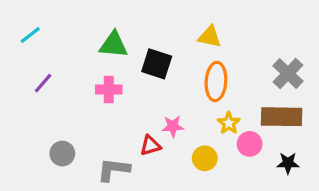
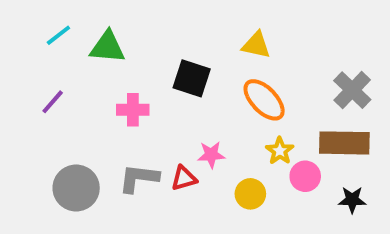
cyan line: (30, 35) -> (58, 35), moved
green triangle: (114, 45) -> (107, 47), moved
orange ellipse: (216, 81) -> (264, 100), turned -48
gray circle: (62, 154) -> (76, 188), size x1.5
gray L-shape: (114, 170) -> (139, 178), moved

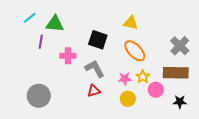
purple line: (53, 102) -> (41, 42), moved, turned -32
pink star: (211, 155) -> (125, 79), moved
gray L-shape: (139, 178) -> (95, 69), moved, turned 55

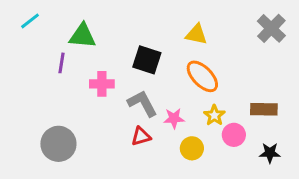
cyan line: (30, 18) -> (30, 21), moved
gray cross: (180, 46) -> (271, 28), moved
brown rectangle: (176, 73) -> (264, 109), size x0.7
pink star: (125, 79) -> (174, 118), moved

